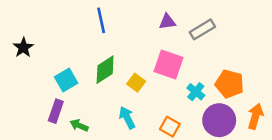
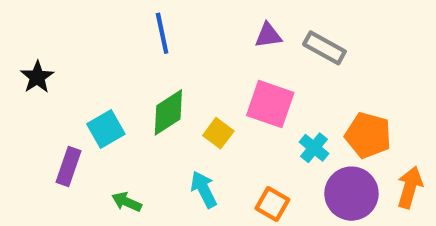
gray rectangle: (202, 29) -> (324, 48), turned 60
purple rectangle: (56, 111) -> (68, 166), moved

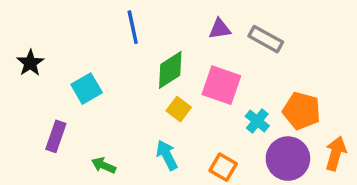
green diamond: (168, 112) -> (170, 70), moved
cyan square: (106, 129) -> (87, 89), moved

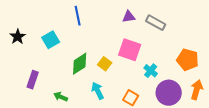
green diamond: (170, 70) -> (80, 64), moved
cyan square: (87, 89) -> (51, 40), moved
orange pentagon: (302, 111) -> (188, 60), moved

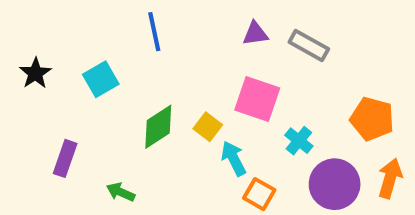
cyan arrow: (98, 91) -> (234, 158), moved

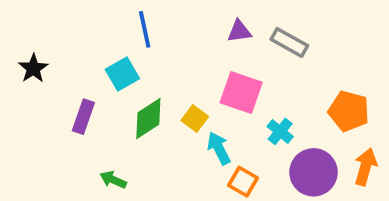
cyan square: (101, 79) -> (122, 74), moved
purple rectangle: (65, 158) -> (83, 117), moved

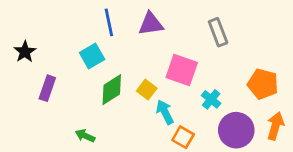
purple triangle: (239, 31) -> (151, 24), moved, size x1.4
gray rectangle: (289, 42) -> (218, 32), turned 40
purple rectangle: (83, 117) -> (47, 88), moved

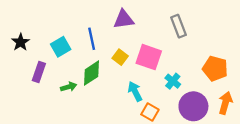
blue line: (109, 22) -> (92, 39), moved
cyan square: (92, 56) -> (61, 47), moved
yellow square: (147, 90) -> (120, 57), moved
green arrow: (85, 136) -> (69, 87), moved, turned 140

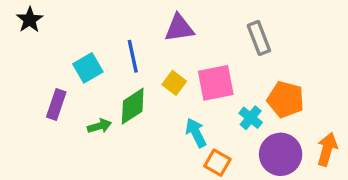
black star: (21, 42) -> (30, 20), moved
pink square: (149, 57) -> (216, 83), turned -30
orange pentagon: (215, 69) -> (286, 99), moved

